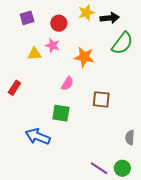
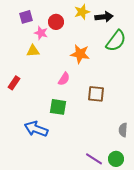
pink star: (53, 45) -> (41, 33), moved

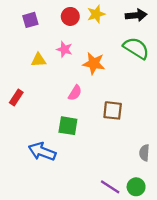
black arrow: (104, 17) -> (136, 15), moved
red circle: (56, 22) -> (70, 16), moved
pink star: (41, 33) -> (64, 49), moved
green semicircle: (116, 41) -> (136, 48), turned -95

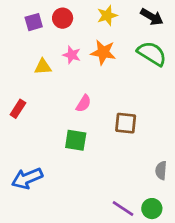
black arrow: (136, 15) -> (152, 17), turned 36
red circle: (70, 16) -> (63, 18), moved
orange star: (94, 63) -> (103, 52), moved
blue arrow: (42, 152) -> (27, 178), moved, turned -44

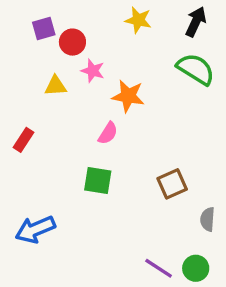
yellow star: (107, 15) -> (138, 20), turned 30
black arrow: (152, 17) -> (196, 22), turned -95
red circle: (63, 18) -> (72, 42), moved
orange star: (103, 52) -> (128, 96), moved
brown square: (126, 123) -> (172, 184), moved, turned -30

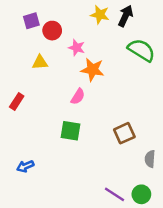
black arrow: (196, 22) -> (126, 16), moved
pink star: (93, 71) -> (77, 48), moved
blue arrow: (35, 229) -> (25, 166), size x0.6

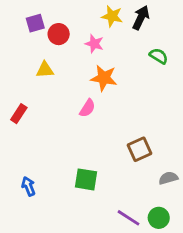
pink star: (77, 48) -> (94, 44), moved
green semicircle: (141, 50) -> (159, 56), size x0.6
green square: (70, 131) -> (86, 179), moved
gray semicircle: (150, 159) -> (168, 178), turned 70
blue arrow: (25, 166) -> (28, 186), turned 91

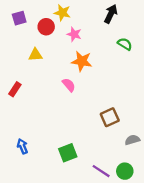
yellow star: (112, 16) -> (62, 13), moved
purple square: (35, 23) -> (19, 18), moved
pink semicircle: (87, 108) -> (69, 85), turned -72
green square: (86, 179) -> (68, 153), moved, turned -30

